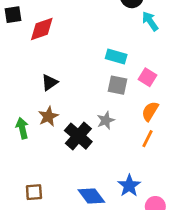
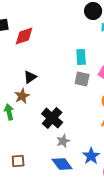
cyan rectangle: (116, 56) -> (81, 57), turned 70
brown star: (48, 116) -> (22, 96), moved
gray star: (106, 120) -> (63, 141), moved

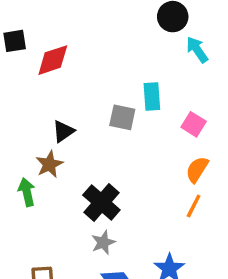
gray square: (82, 79) -> (122, 117), moved
gray star: (63, 141) -> (103, 242), moved

